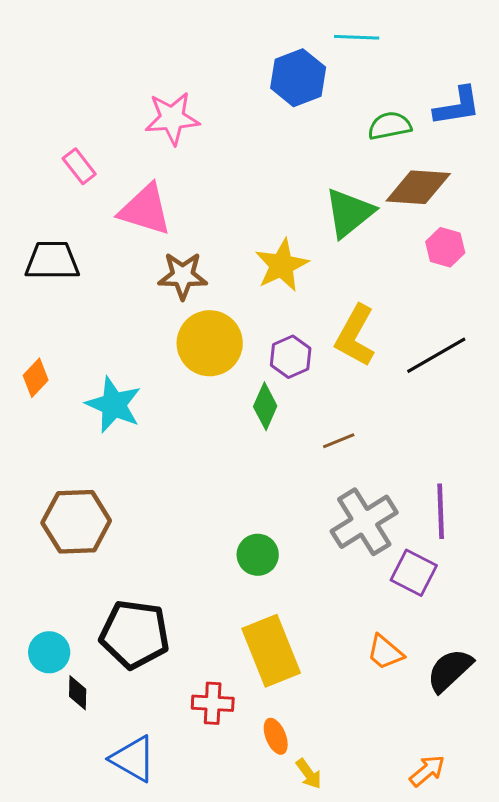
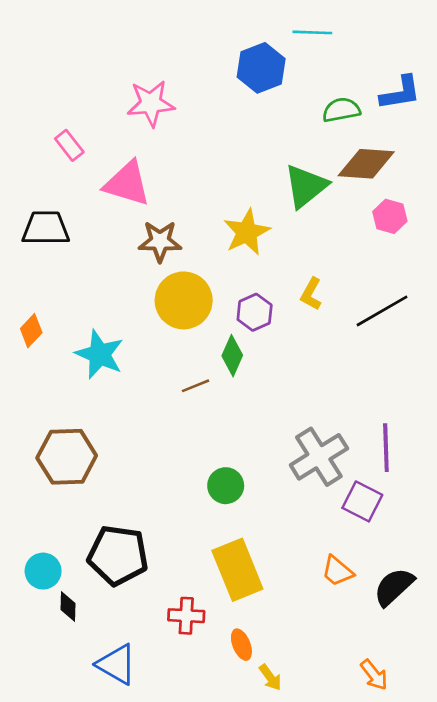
yellow L-shape: (355, 336) -> (311, 294), size x0.6
brown line: (339, 441) -> (195, 386), moved
orange arrow: (427, 771) -> (374, 675), turned 92

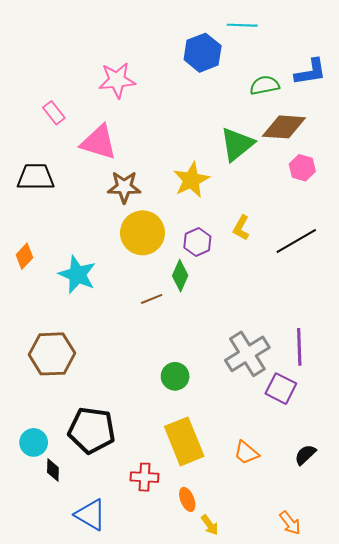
orange trapezoid: (337, 571) -> (246, 453), moved
black semicircle: (394, 587) -> (305, 455), size x0.7

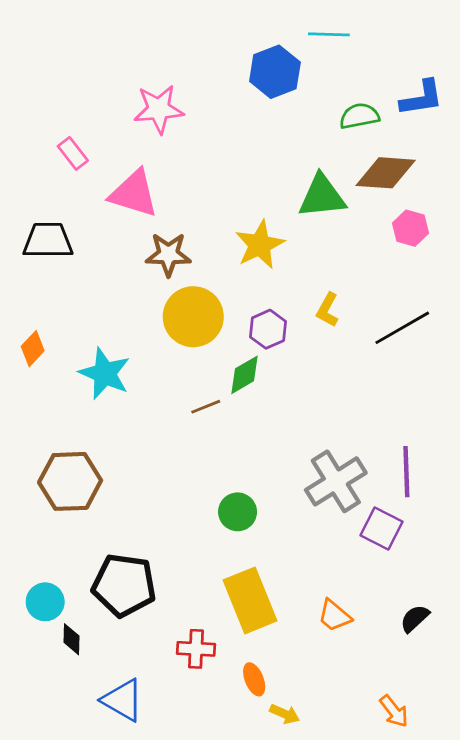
green triangle: (237, 144) -> (322, 196), turned 33
green diamond: (180, 276) -> (244, 375), turned 36
yellow arrow: (210, 525) -> (285, 714), turned -30

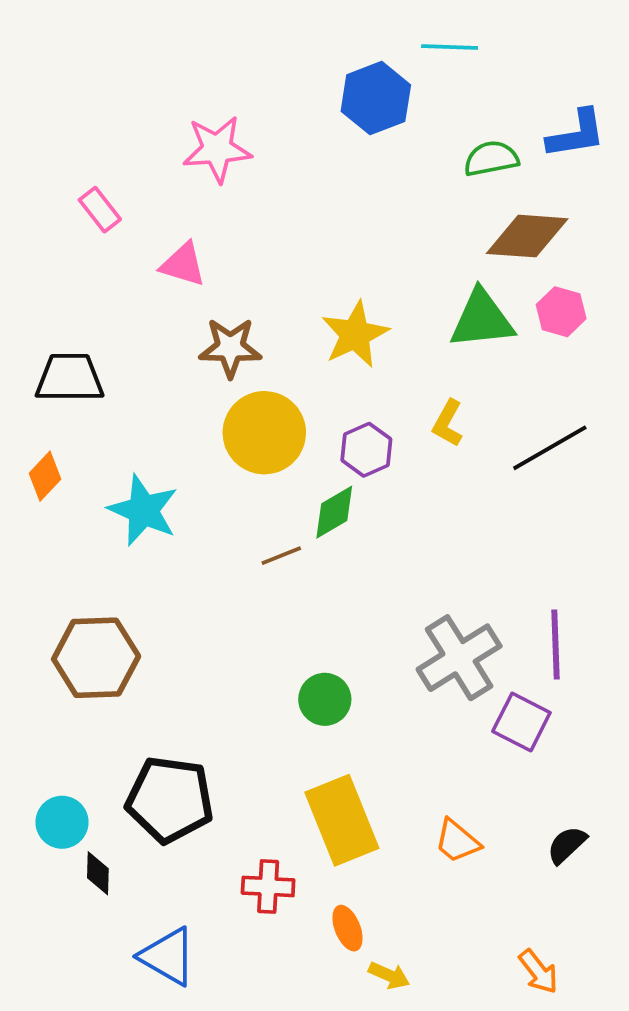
pink triangle: (134, 194) -> (183, 264), size x0.7
green triangle: (322, 196) -> (482, 319), moved
black trapezoid: (48, 241) -> (70, 378), moved

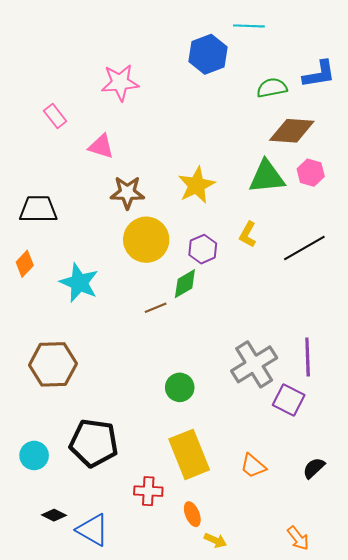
black diamond: (98, 873) -> (54, 515), moved, turned -65

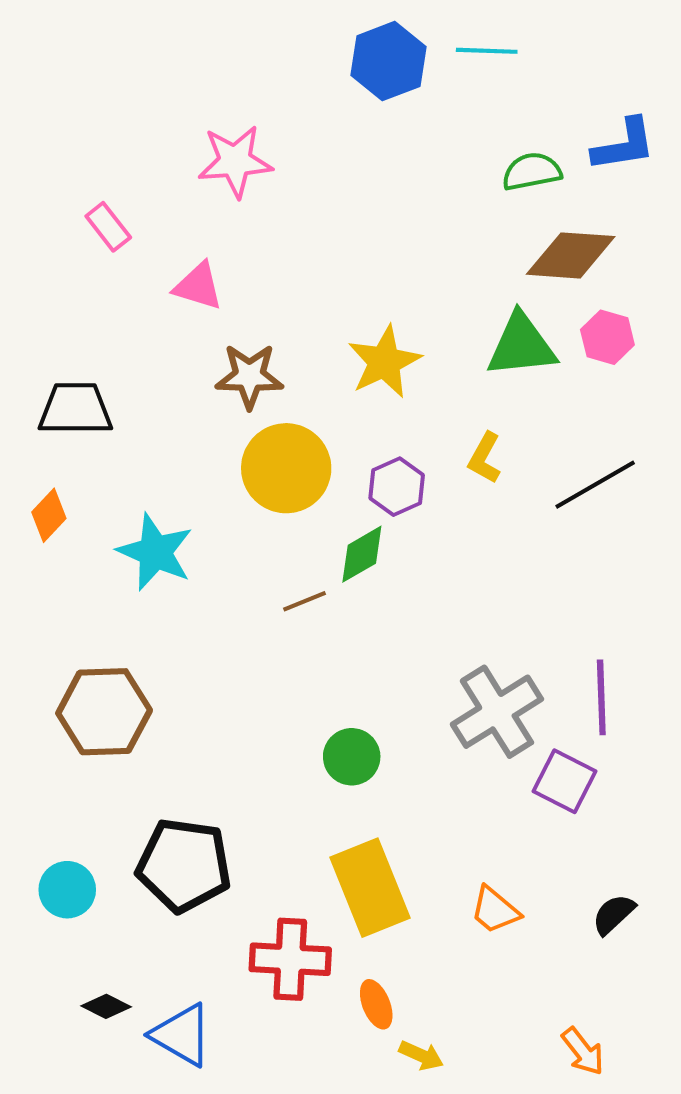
blue hexagon: (208, 54) -> (388, 61), moved
red cross: (148, 491) -> (290, 959), size x1.4

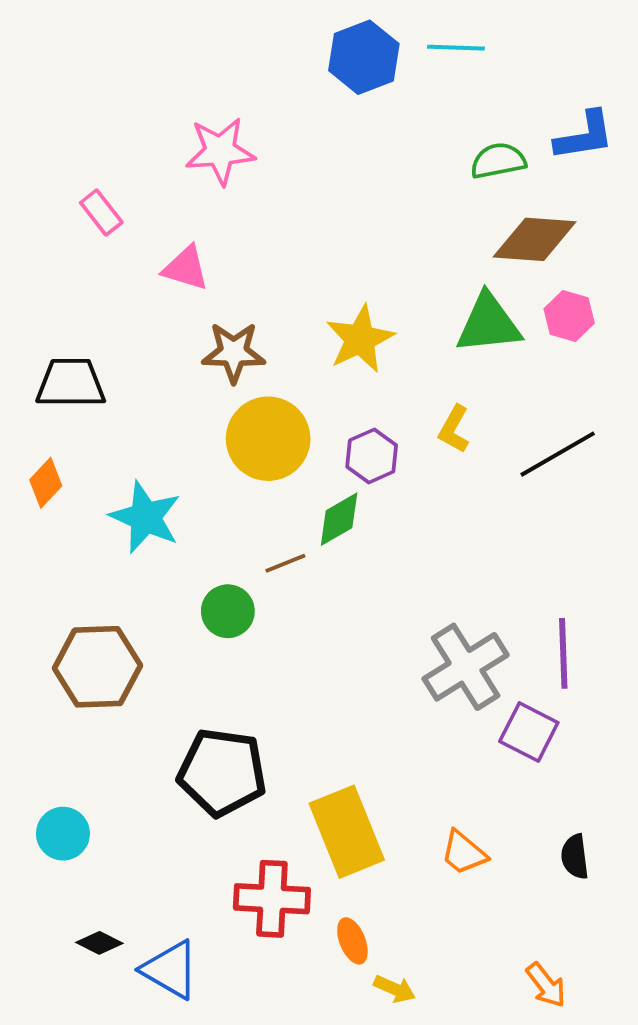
green circle: (352, 757) -> (228, 611), moved
black pentagon: (184, 865) -> (222, 772), moved
black semicircle: (614, 914) -> (575, 857), turned -54

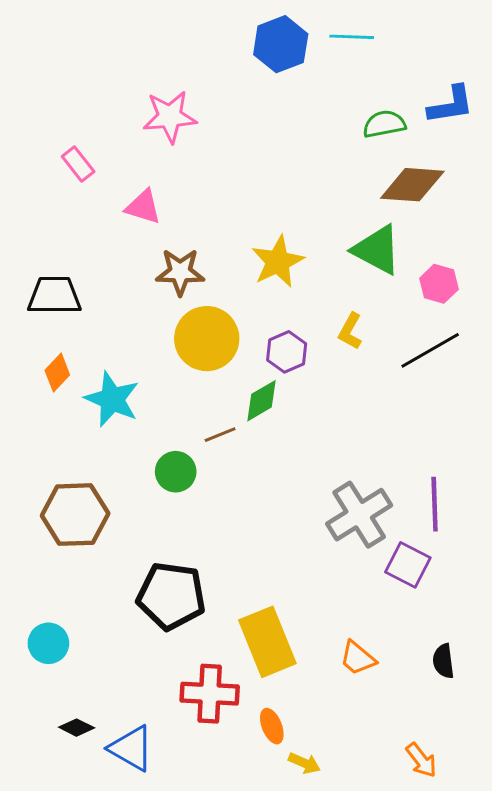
pink hexagon: (569, 316) -> (439, 284), moved
green triangle: (489, 324) -> (377, 250), turned 34
orange diamond: (46, 483) -> (57, 373), moved

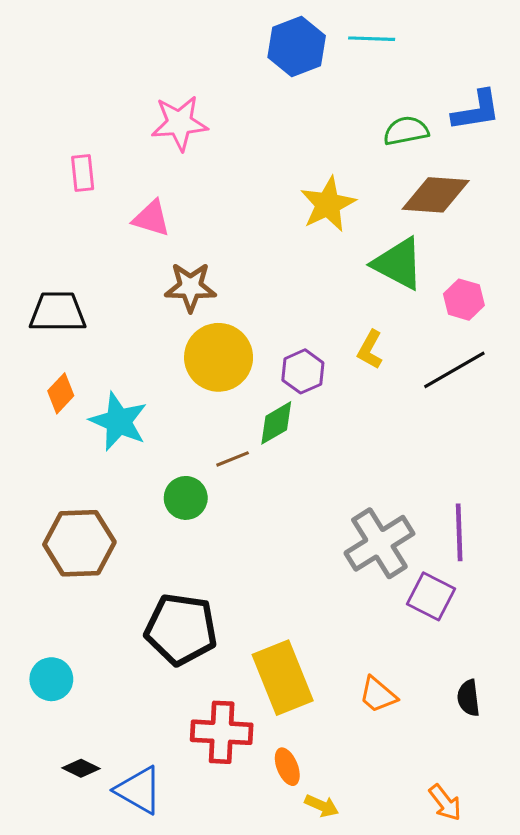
pink rectangle: (78, 164) -> (83, 173), turned 32
yellow star: (278, 262) -> (328, 204), moved

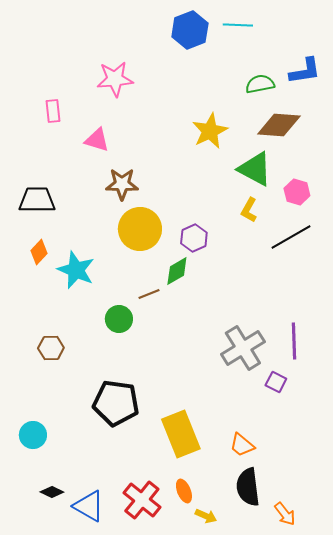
yellow L-shape: (370, 350) -> (249, 210), moved
brown hexagon: (79, 543) -> (51, 348), size x0.6
purple square: (431, 596) -> (276, 382), size x0.7
black semicircle: (468, 698) -> (248, 487), moved, size x1.6
red cross: (222, 732) -> (142, 500), moved, turned 36

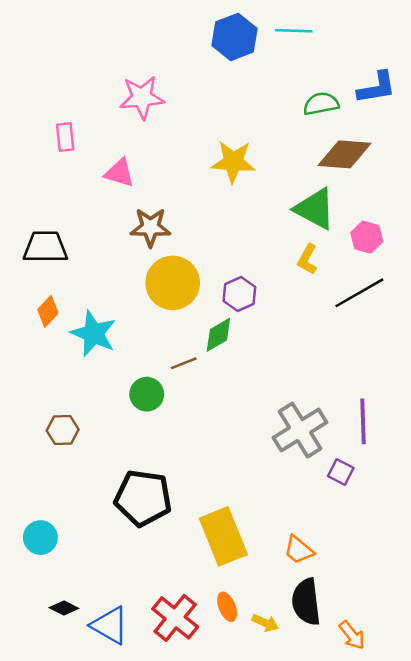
yellow star: (210, 131) -> (233, 162), moved, turned 30
yellow arrow: (206, 516) -> (265, 623), moved

